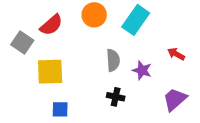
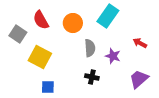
orange circle: (94, 15) -> (73, 23), moved
red semicircle: (51, 25) -> (41, 20), turned 102
yellow square: (50, 72) -> (40, 57), turned 30

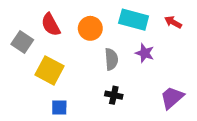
cyan rectangle: (108, 16) -> (134, 20), turned 70
red arrow: (140, 43) -> (173, 22), moved
purple star: (113, 56) -> (145, 53), moved

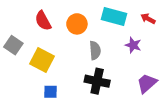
gray square: (22, 42) -> (13, 45), moved
purple star: (145, 53) -> (133, 45), moved
black cross: (114, 95) -> (97, 81), size x1.6

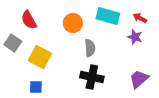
red semicircle: (43, 21) -> (29, 20), moved
purple star: (133, 45) -> (135, 37), moved
blue square: (50, 92) -> (36, 87), moved

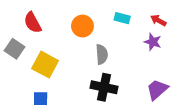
cyan rectangle: (108, 16) -> (122, 18), size x0.6

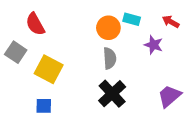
orange circle: (82, 26) -> (108, 28), moved
purple star: (153, 42) -> (154, 45), moved
black cross: (104, 87) -> (112, 94), turned 35

